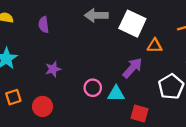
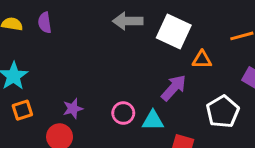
purple semicircle: (44, 25) -> (45, 23), moved
purple star: (53, 69) -> (73, 109), moved
orange square: (13, 97) -> (22, 110), moved

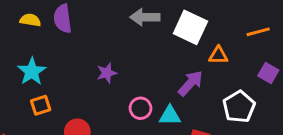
purple semicircle: (45, 23) -> (63, 19), size x1.4
purple star: (73, 109) -> (107, 73), moved

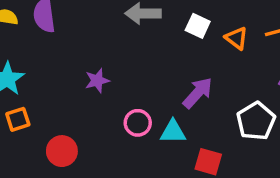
white square: (190, 27) -> (198, 26), size x0.6
orange triangle: (218, 55) -> (236, 38), moved, turned 36

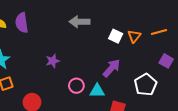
white square: (198, 26) -> (116, 36), moved
orange triangle: (236, 38) -> (134, 36), turned 32

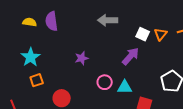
purple arrow: (112, 68) -> (131, 56), moved

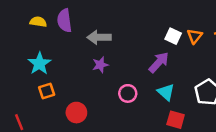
gray arrow: (108, 20) -> (99, 37), moved
cyan triangle: (125, 87) -> (166, 92), moved, turned 42

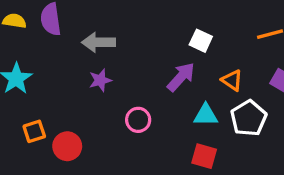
orange triangle: (195, 36) -> (232, 80), moved, turned -35
orange square: (47, 91) -> (34, 131), moved
cyan triangle: (166, 92) -> (206, 115), moved, turned -42

